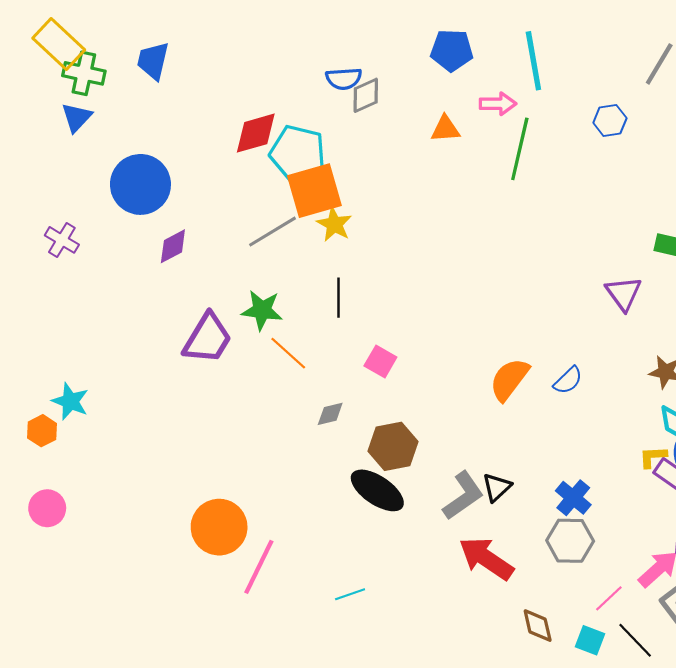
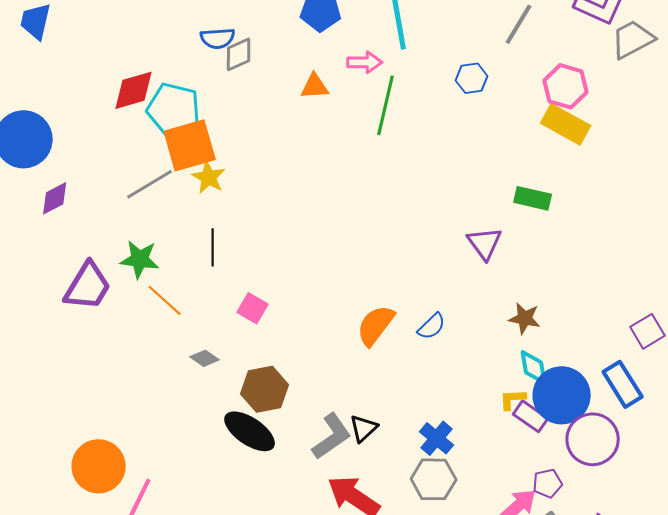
gray diamond: (330, 414) -> (205, 358), turned 48

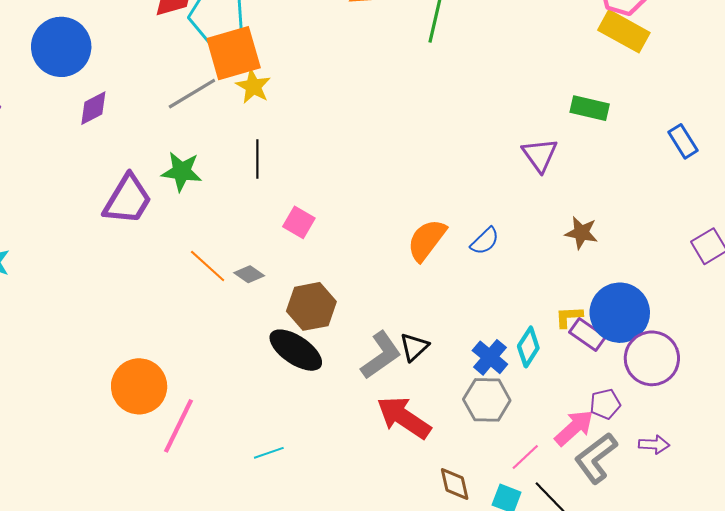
orange line: (165, 300) -> (208, 266), moved
cyan diamond: (534, 367) -> (528, 347), moved, turned 42
blue rectangle: (623, 384) -> (683, 141), moved, size x0.7

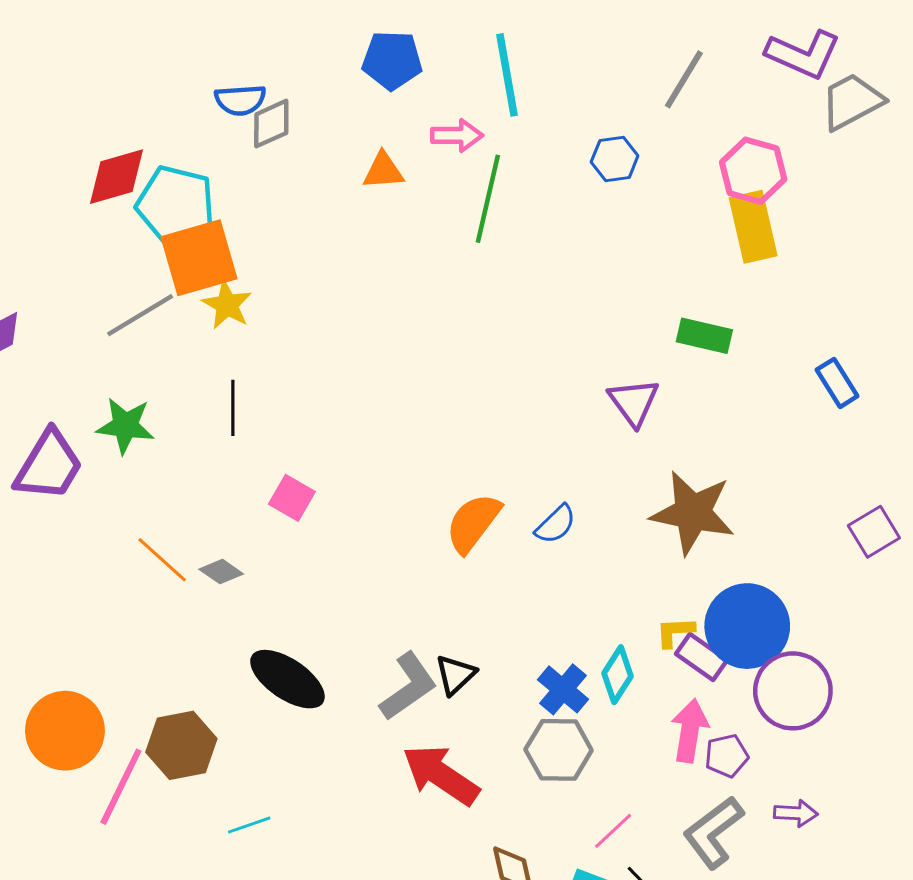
yellow rectangle: (624, 31) -> (753, 227), turned 48
brown star: (581, 233) -> (693, 513), size x1.8
brown hexagon: (311, 306) -> (181, 745), moved
pink arrow: (574, 428) -> (690, 731), moved, turned -39

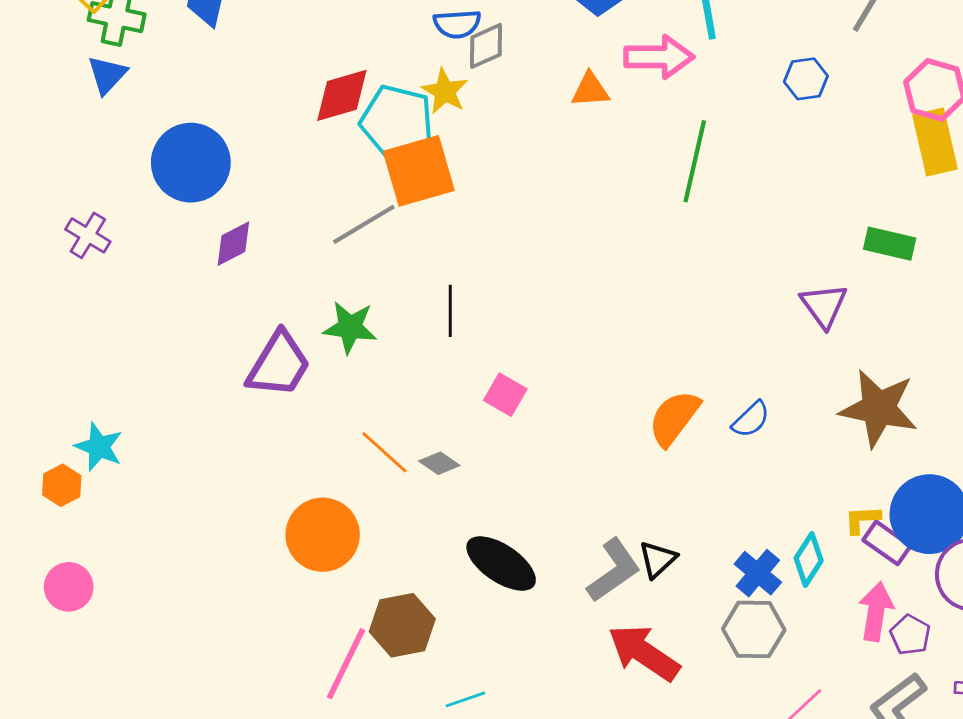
pink arrow: (457, 135) -> (659, 57), size x1.4
green line: (488, 199) -> (695, 161), moved
yellow star: (227, 305) -> (445, 91), moved
orange circle: (65, 731) -> (323, 535), moved
purple pentagon: (727, 756) -> (910, 635), turned -30

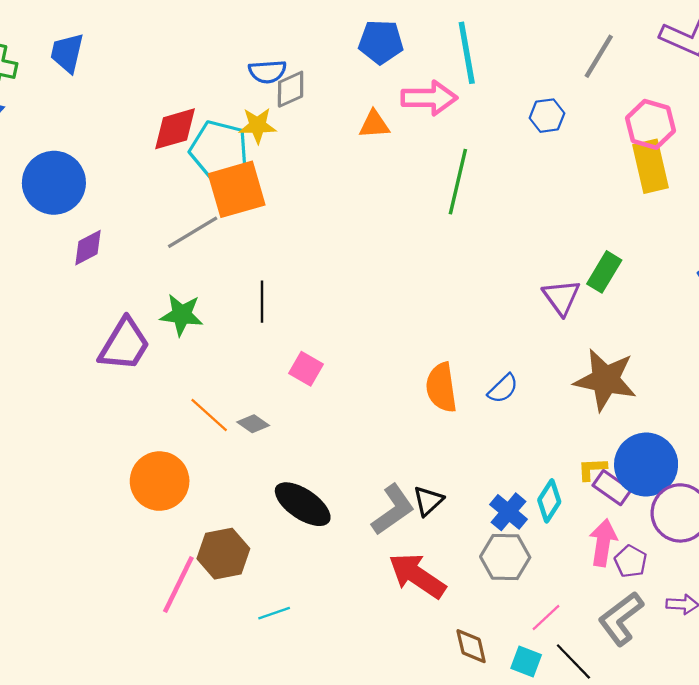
yellow star: (445, 91) -> (258, 126), turned -30
green rectangle: (890, 244) -> (604, 272), moved, turned -72
orange semicircle: (674, 418) -> (441, 387), turned -45

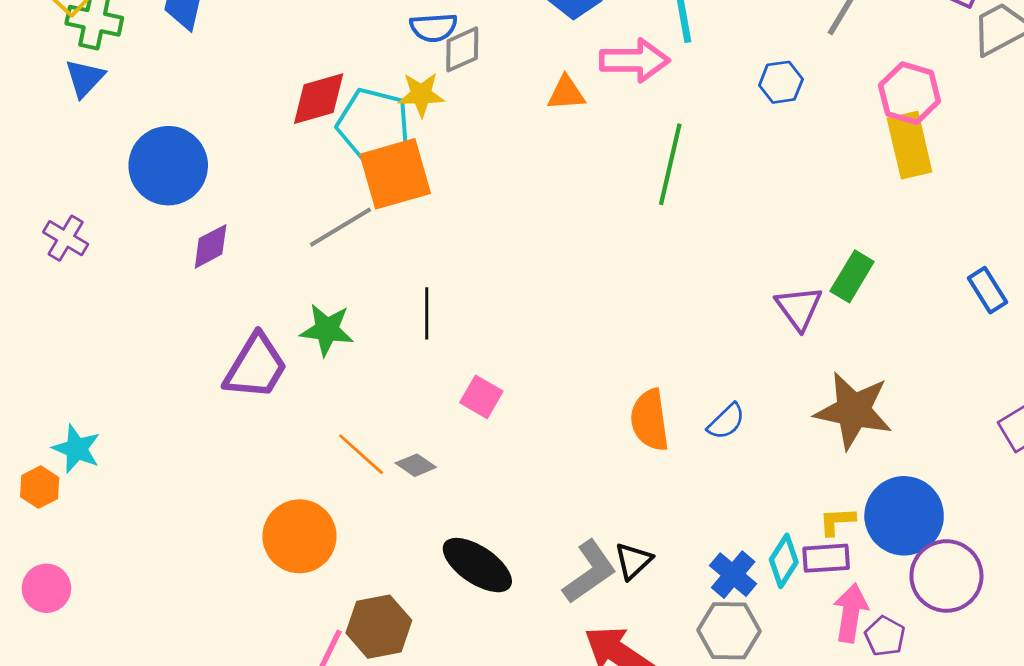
purple rectangle: (612, 488) -> (826, 558), moved, turned -39

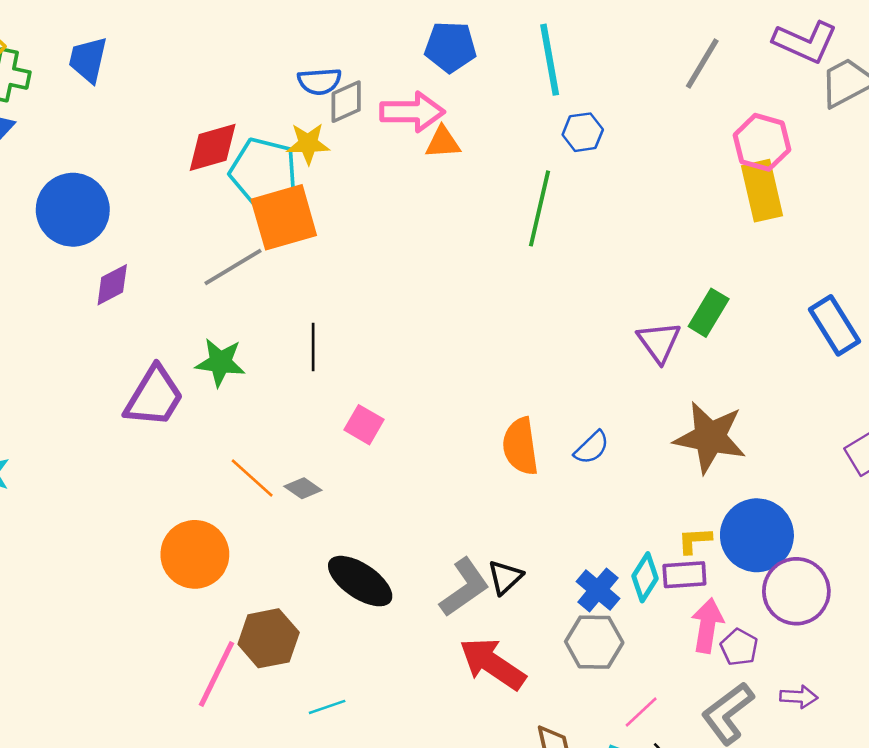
pink arrow: (635, 60) -> (412, 112), moved
blue hexagon: (781, 82) -> (583, 132), moved
blue rectangle: (988, 290) -> (835, 325), size x1.4

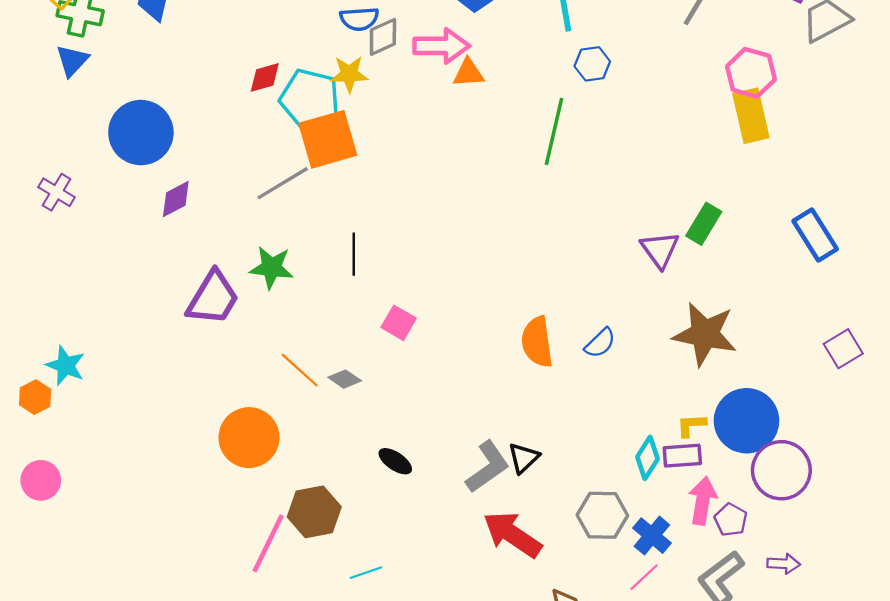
red diamond: (213, 147) -> (265, 77), size x0.7
black ellipse: (360, 581) -> (395, 461), size x0.6
blue cross: (598, 590) -> (652, 536), moved

